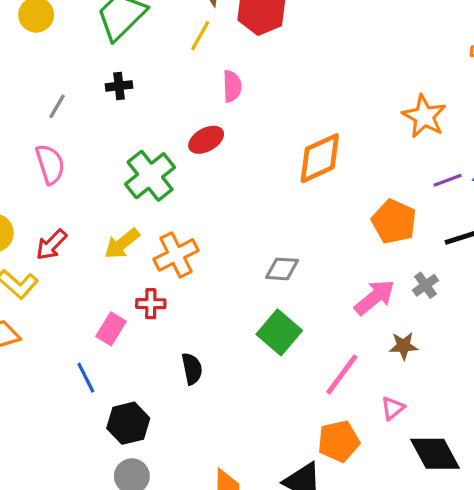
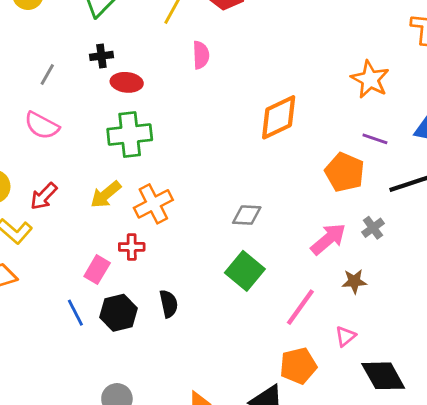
red ellipse: (206, 140) -> (127, 82), moved, turned 36
pink semicircle: (50, 164) -> (42, 126), turned 136
green cross: (150, 176) -> (130, 135), turned 33
purple line: (448, 180) -> (375, 139), moved, turned 40
black hexagon: (128, 423) -> (119, 313), moved

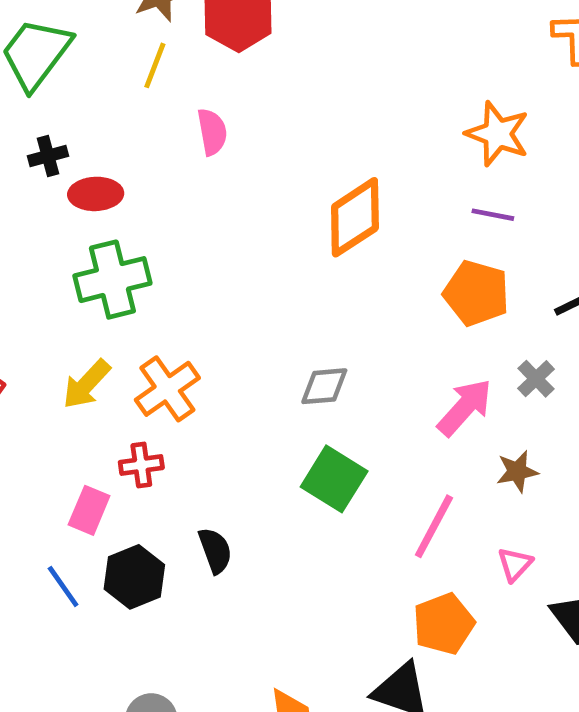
purple line: (375, 139) -> (493, 215), moved

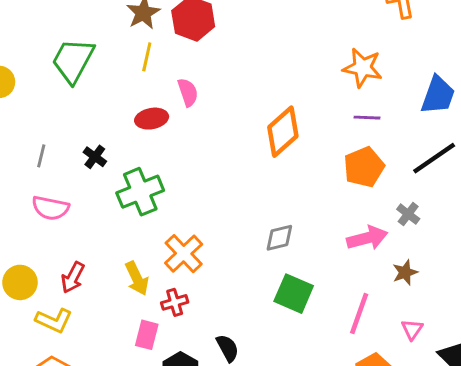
black cross: (48, 156) -> (95, 157), moved, turned -30
red ellipse: (96, 194) -> (152, 119), moved
orange pentagon: (476, 293) -> (364, 167), turned -30
yellow arrow: (86, 384) -> (137, 278), moved, turned -60
pink arrow: (465, 407) -> (367, 238), turned 42

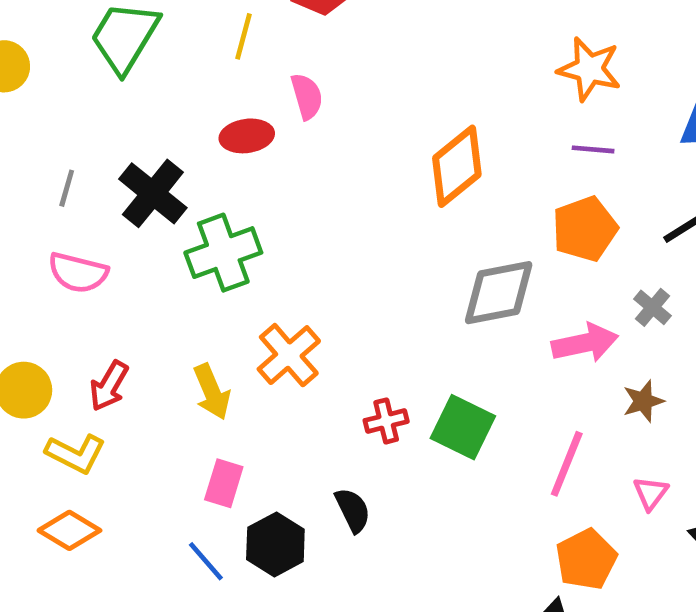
black cross: (95, 157) -> (153, 193), size x1.8
gray diamond: (279, 238) -> (499, 293), moved, size x1.6
red cross: (175, 302) -> (386, 421), moved

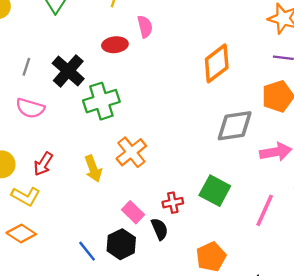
red cross: (386, 421) -> (173, 203), moved
pink rectangle: (224, 483) -> (133, 212), moved, turned -65
orange pentagon: (586, 559) -> (211, 257), moved

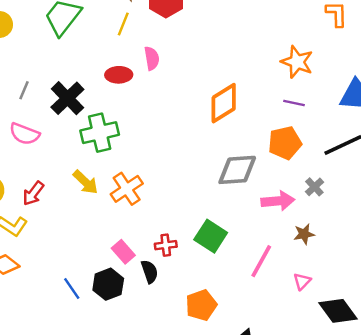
yellow arrow: (93, 169) -> (86, 182), moved, turned -30

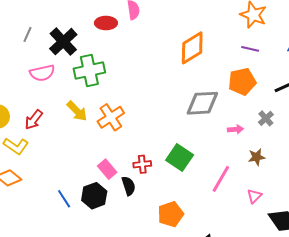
pink semicircle: (25, 134) -> (42, 73), moved, turned -35
pink arrow: (278, 201) -> (235, 129), size x0.6

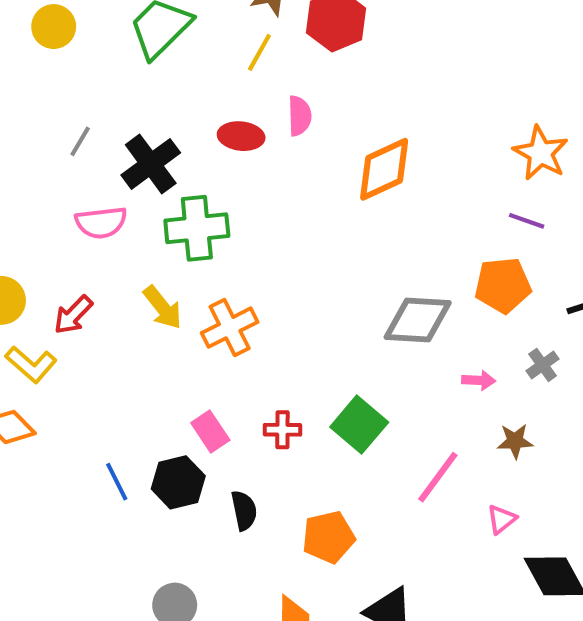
orange diamond: (192, 48) -> (384, 169), moved
black semicircle: (129, 186) -> (244, 510), moved

